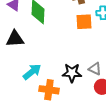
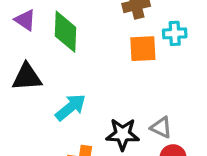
cyan arrow: (32, 72) -> (71, 107), moved

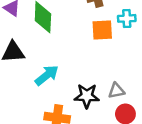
gray triangle: (161, 127) -> (116, 91), turned -36

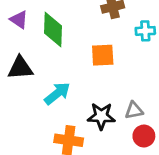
orange square: (102, 30) -> (103, 55), moved

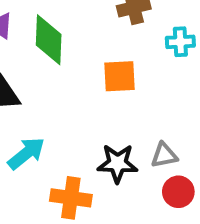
cyan arrow: (57, 93) -> (26, 153), moved

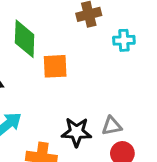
orange square: (120, 76) -> (55, 66), moved

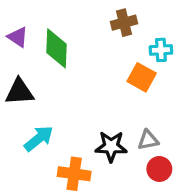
orange square: (55, 66) -> (142, 77), moved, turned 32

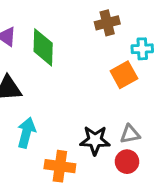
orange square: (142, 77) -> (124, 75), turned 32
cyan arrow: (39, 138) -> (26, 133), turned -36
red circle: (159, 169) -> (127, 162), moved

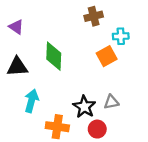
green diamond: (43, 47) -> (54, 56), moved
black star: (95, 140) -> (84, 107), turned 30
red circle: (127, 162) -> (97, 129), moved

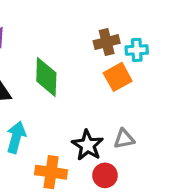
brown cross: (94, 16) -> (107, 42), moved

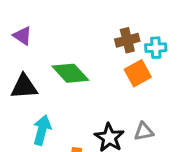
green diamond: (46, 77) -> (70, 73), turned -45

